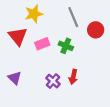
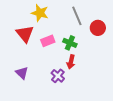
yellow star: (34, 14) -> (40, 13), turned 30
red arrow: (73, 77) -> (71, 62), moved

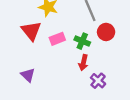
red circle: (98, 28) -> (106, 32), moved
purple cross: (58, 76) -> (98, 81), moved

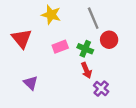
red triangle: (31, 31) -> (22, 39), moved
red arrow: (83, 63) -> (86, 70), turned -35

